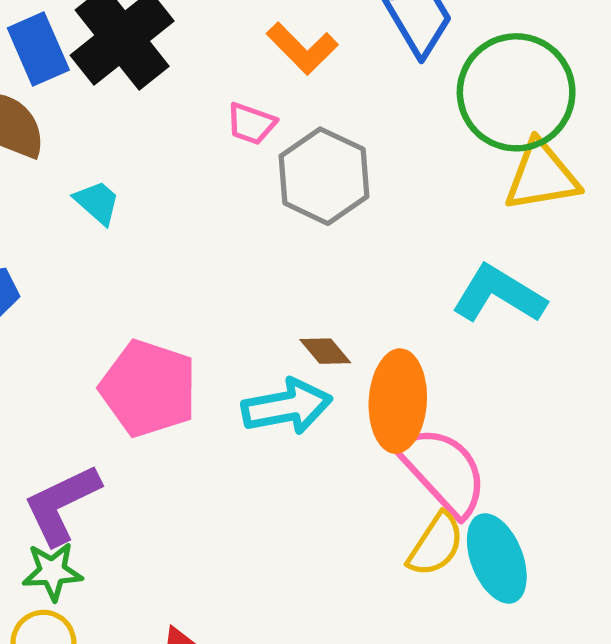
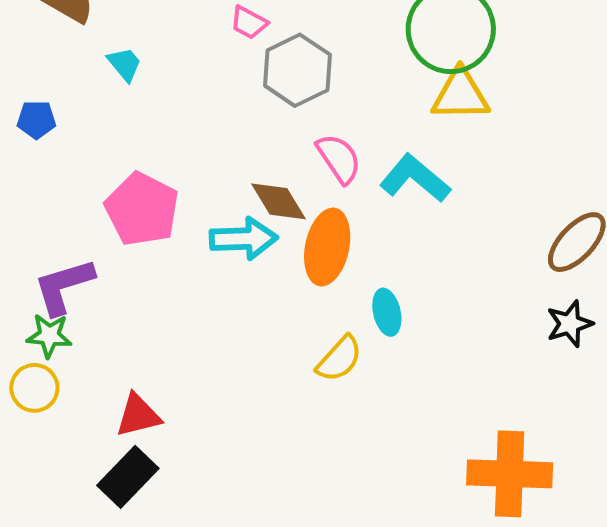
brown diamond: (325, 351) -> (279, 201), size x1.5
pink semicircle: (443, 471) -> (339, 158), moved, size x0.7
cyan ellipse: (497, 558) -> (387, 312), moved, size x0.7

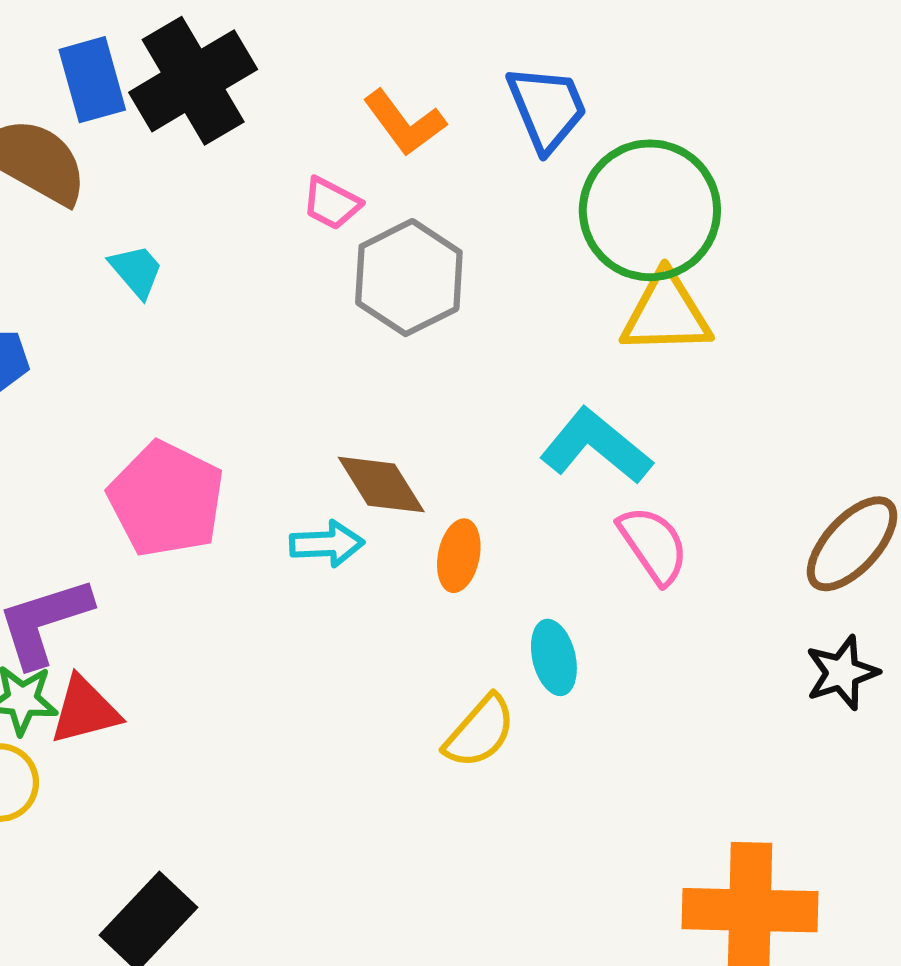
pink semicircle: (339, 158) -> (653, 545), moved
cyan arrow: (244, 239) -> (327, 544), size x0.7
orange ellipse: (327, 247) -> (459, 556), size x0.6
red triangle: (138, 415) -> (85, 710), moved

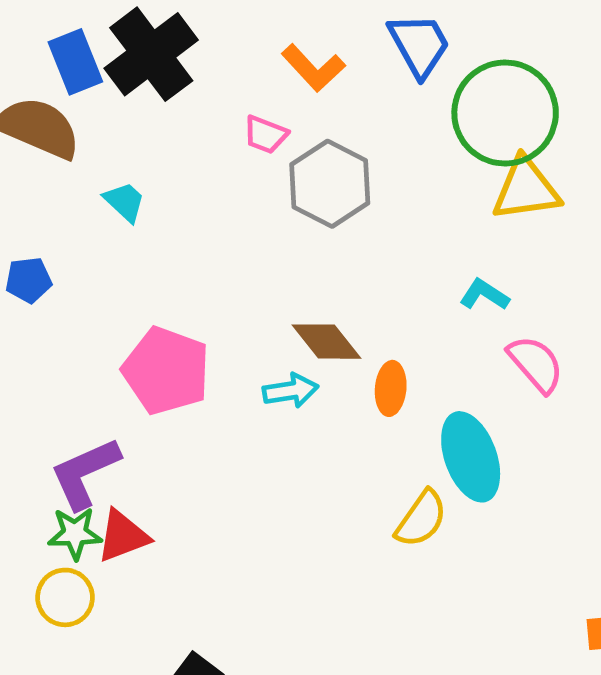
cyan L-shape: (596, 446) -> (484, 295), size x0.6
cyan ellipse: (554, 657) -> (471, 457), size x1.6

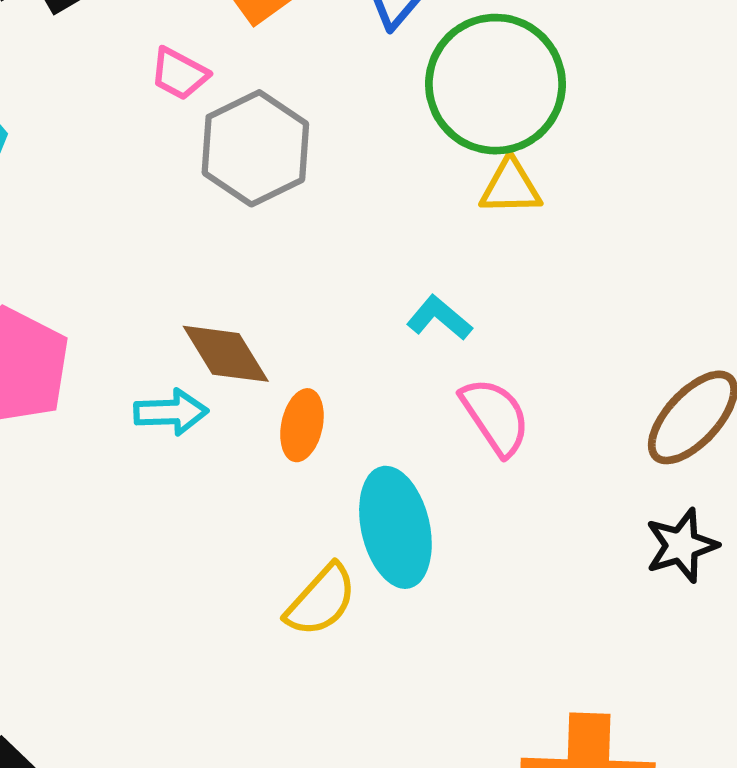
yellow triangle: (526, 189) -> (511, 187), size x0.7

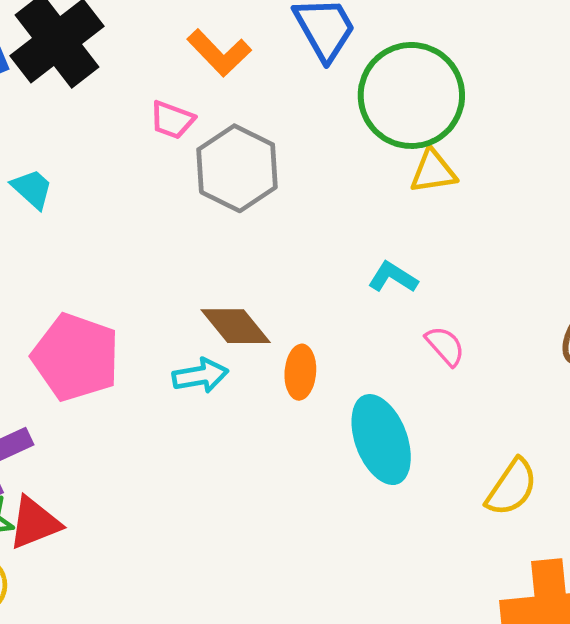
pink semicircle: (495, 417) -> (445, 346), size x0.7
yellow semicircle: (321, 600) -> (512, 487), moved

